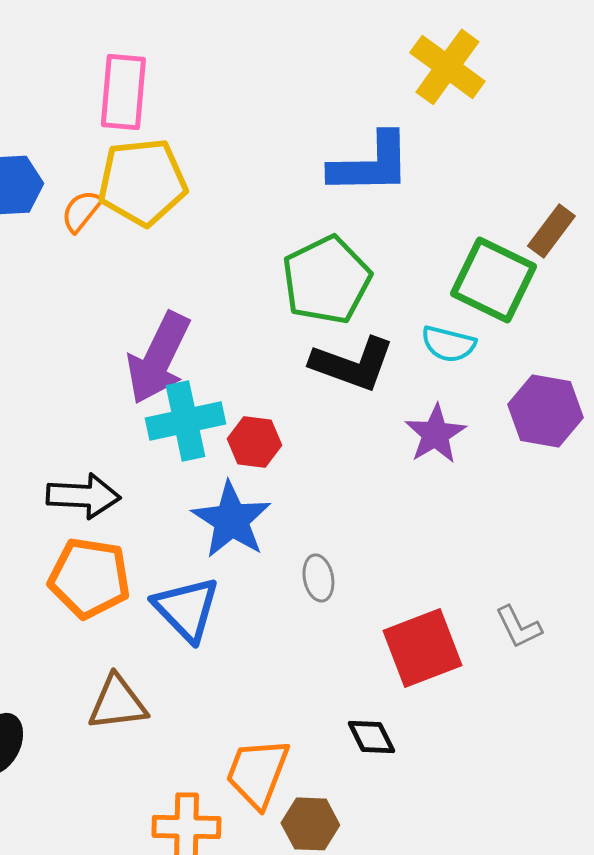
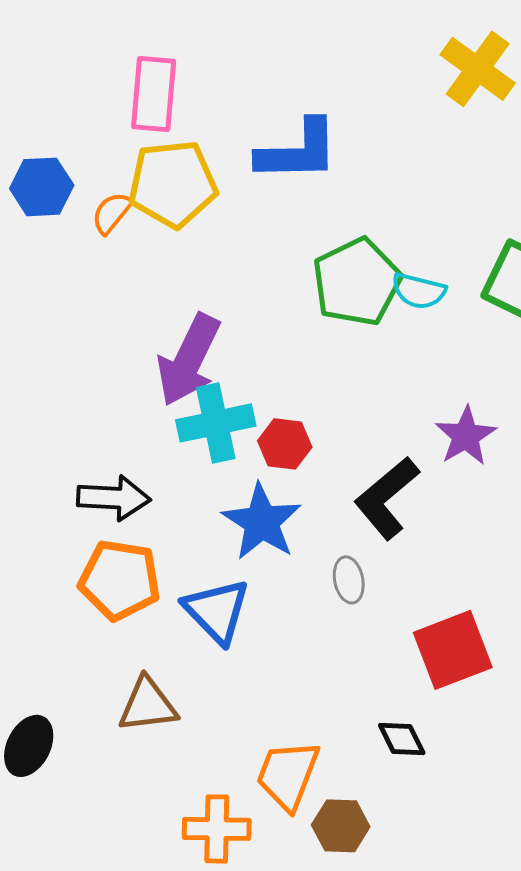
blue L-shape: (370, 164) -> (298, 151), moved
cyan semicircle: (448, 344) -> (419, 291), moved
black L-shape: (352, 364) -> (387, 498), moved, turned 120

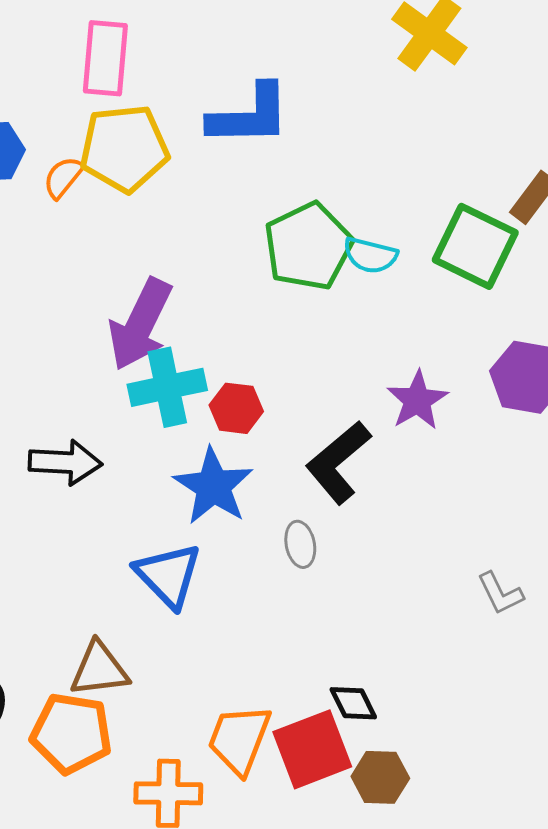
orange pentagon: (120, 580) -> (71, 733), moved
red square: (453, 650) -> (312, 749), moved
brown hexagon: (341, 826) -> (380, 777), moved

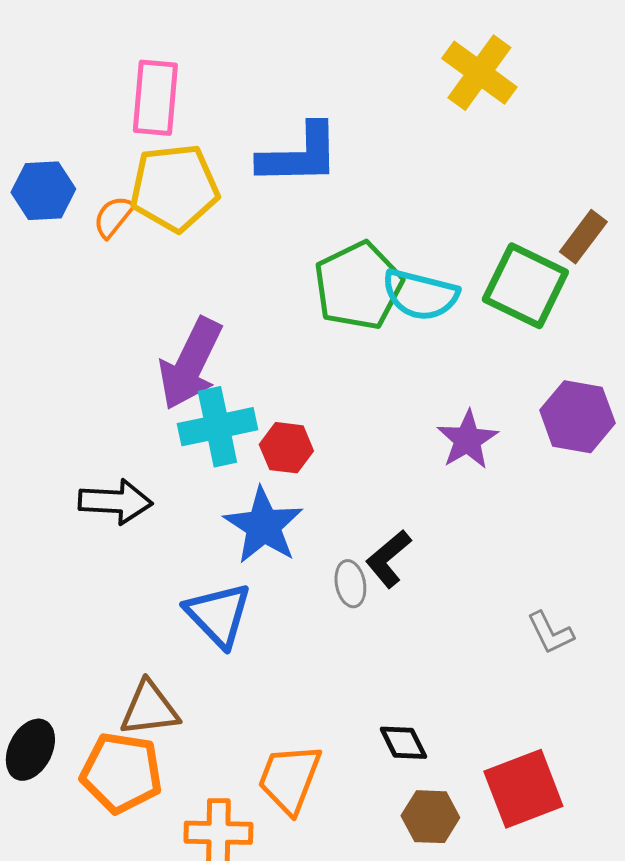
cyan semicircle: (370, 255) -> (420, 295), size x1.4
black L-shape: (338, 462) -> (388, 559), moved, size x0.7
red square: (312, 749) -> (523, 789), moved

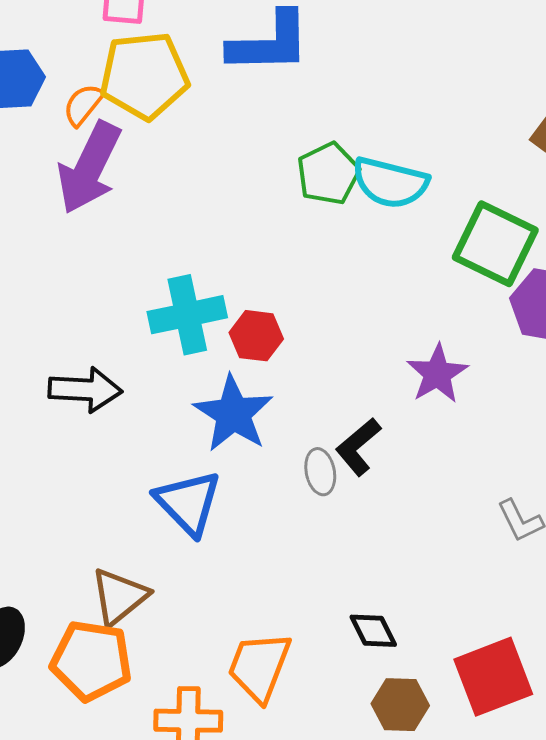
green pentagon: (358, 286) -> (328, 174), size x0.7
green square: (525, 286) -> (495, 244), moved
purple arrow: (190, 364) -> (89, 168), moved
purple star: (467, 440) -> (437, 374), moved
brown triangle: (149, 709) -> (119, 597), turned -32

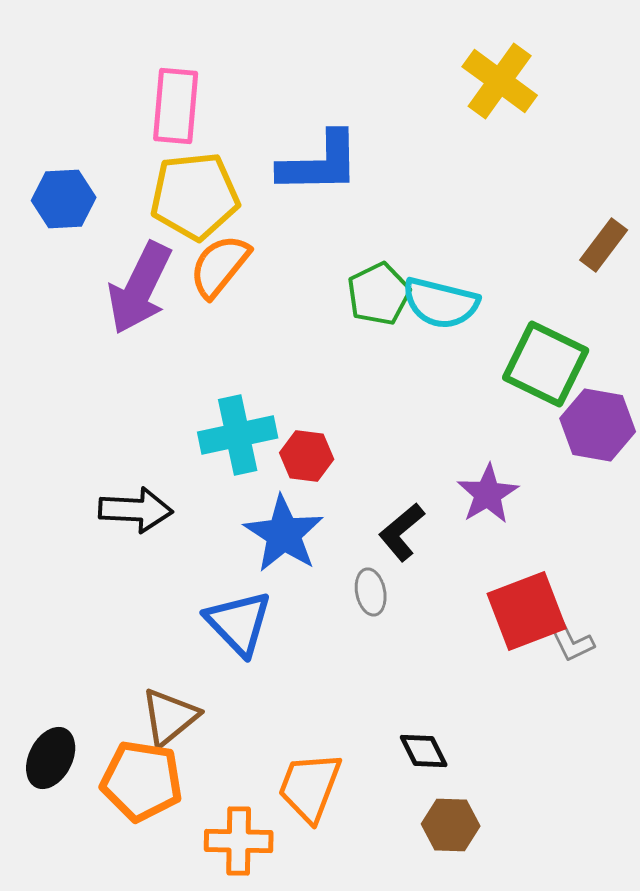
orange semicircle: (83, 105) -> (220, 266), moved, size x1.5
black L-shape: (358, 447) -> (402, 532), moved
red square: (493, 677) -> (527, 611), moved

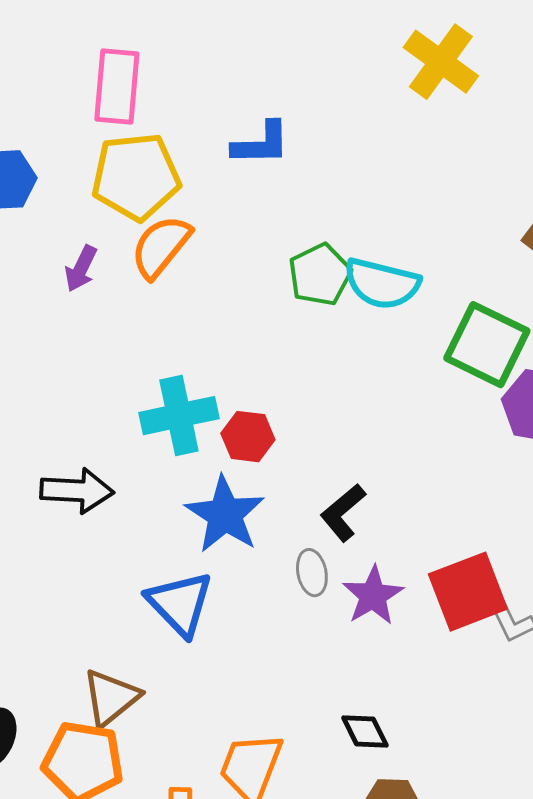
blue L-shape: (320, 163) -> (261, 144), size x0.7
purple arrow: (140, 288) -> (81, 269), size x0.5
purple star: (488, 494) -> (373, 596), moved

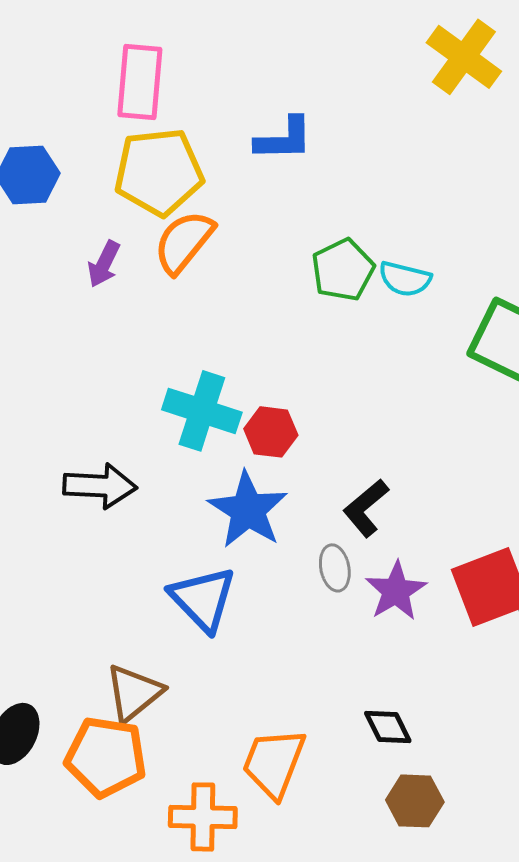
cyan semicircle: (382, 284) -> (405, 279), size x0.7
cyan cross: (179, 416) -> (202, 411), turned 30

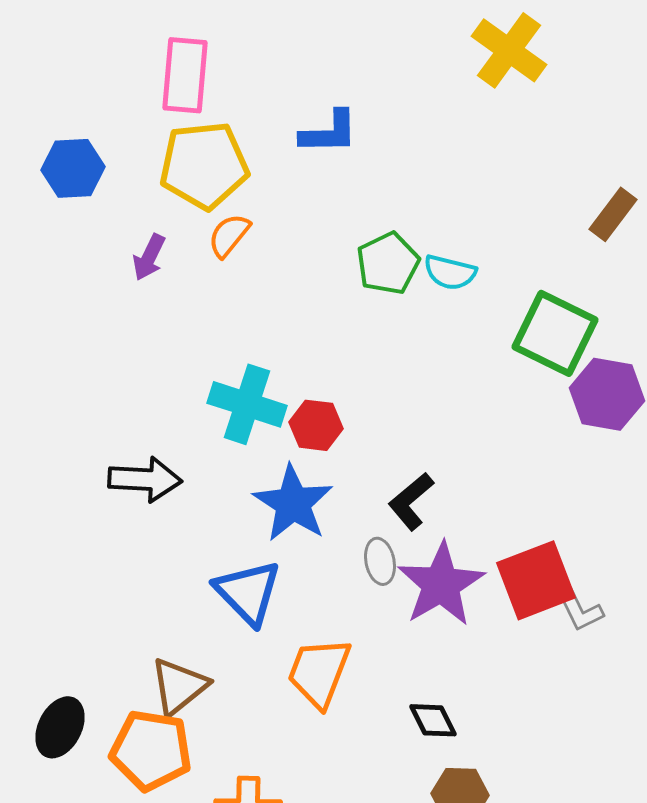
orange semicircle: (184, 242) -> (229, 235), size x0.7
purple star: (396, 591) -> (441, 584), size x1.4
orange trapezoid: (274, 763) -> (319, 672), moved

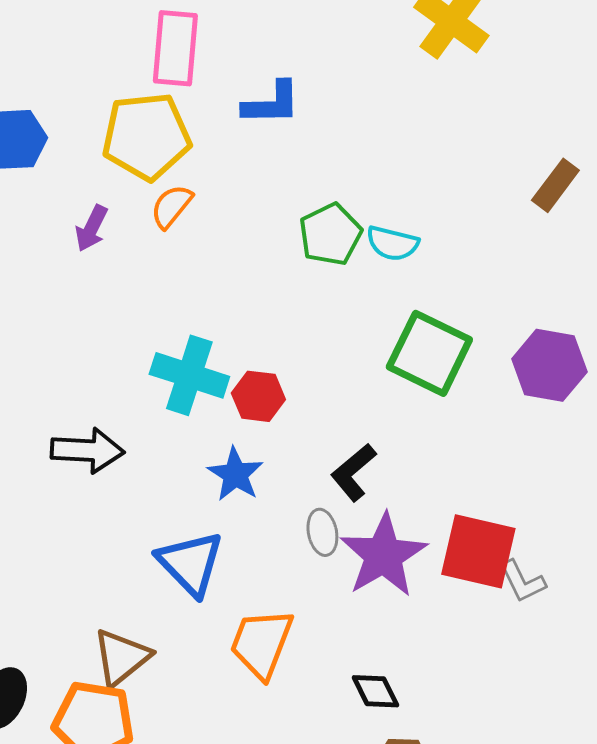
pink rectangle: (185, 75) -> (175, 48), moved
green square: (555, 333) -> (429, 353), moved
blue star: (293, 503) -> (235, 474), size x0.7
red square: (536, 580) -> (478, 551), turned 34

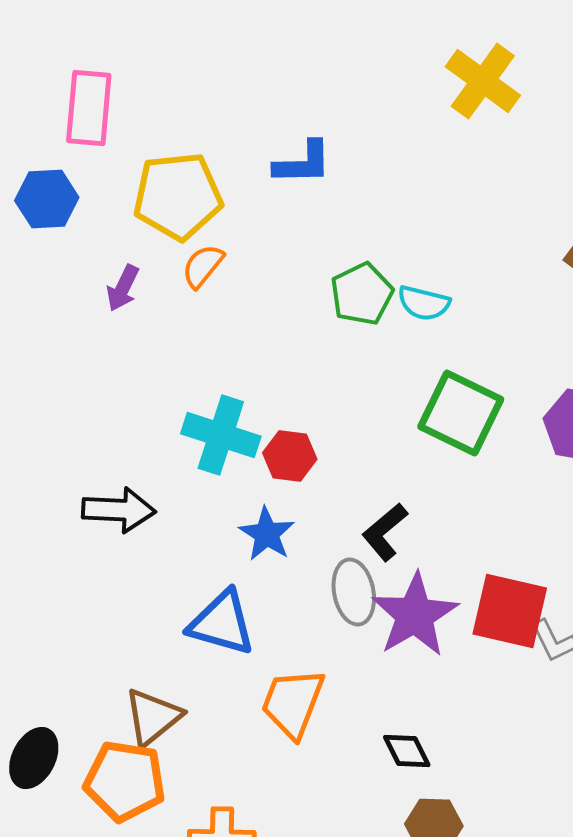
pink rectangle: (175, 48) -> (89, 108), moved
gray ellipse: (322, 532) -> (354, 592), size x1.4
blue triangle: (190, 563) -> (222, 623), turned -30

